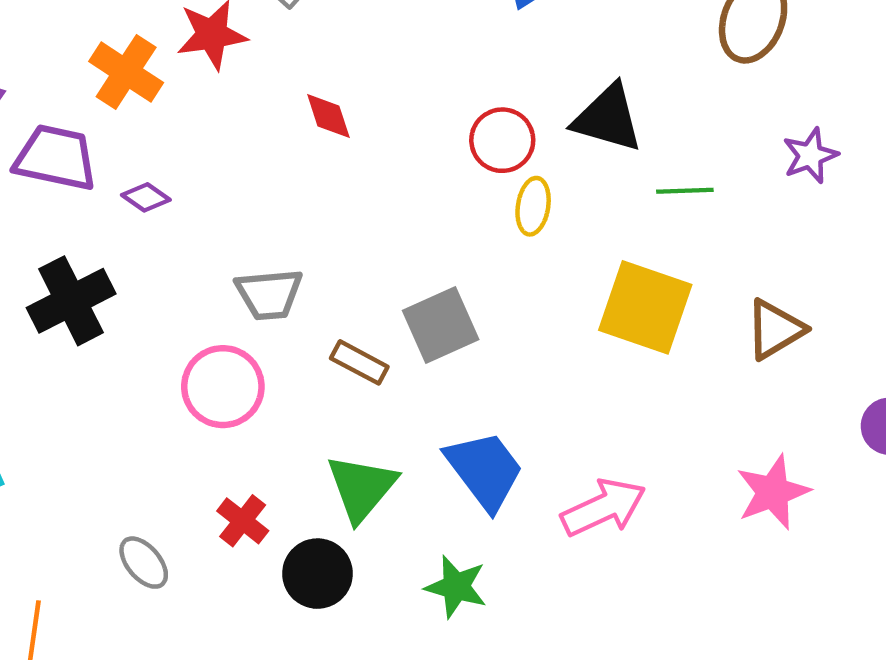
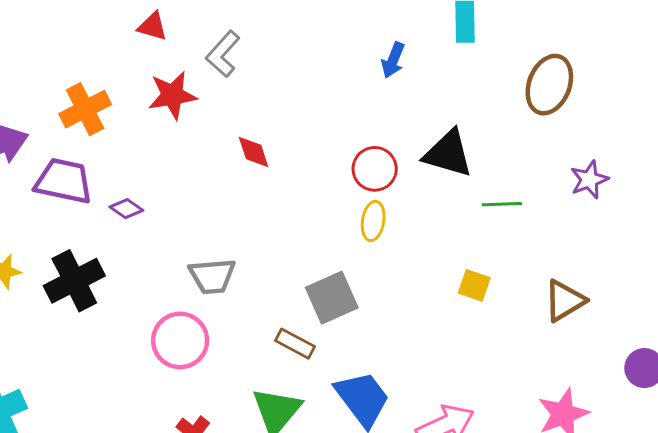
orange cross: (126, 72) -> (85, 109), moved, turned 30
yellow ellipse: (533, 206) -> (373, 221), moved
yellow square: (645, 307) -> (474, 285), size x0.5
brown rectangle: (359, 362) -> (295, 344), moved

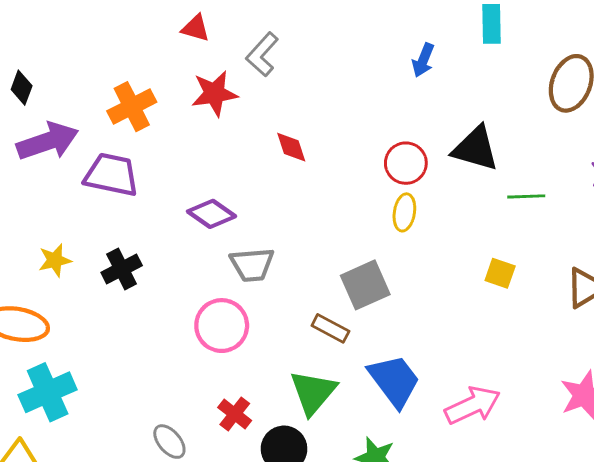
purple diamond: (126, 209) -> (212, 214), moved, size x1.5
black cross: (74, 281) -> (122, 269), size x0.7

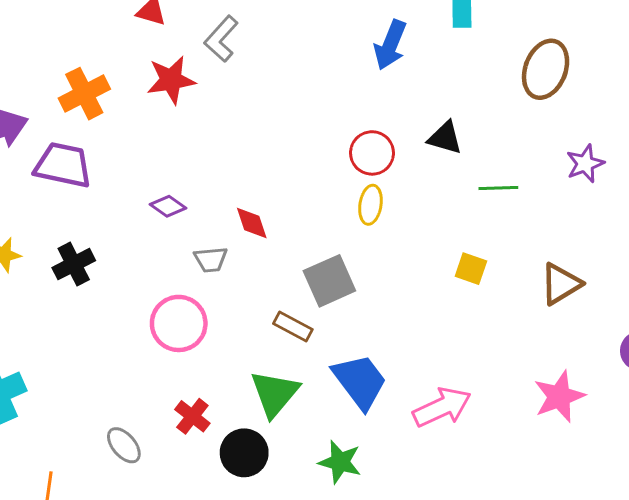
blue arrow: (423, 60) -> (390, 45), size x1.4
red diamond: (291, 147) -> (252, 223), moved
black triangle: (475, 149) -> (445, 138), size x0.7
purple diamond: (212, 214) -> (168, 206), size x0.7
gray trapezoid: (252, 265) -> (211, 260), size x0.7

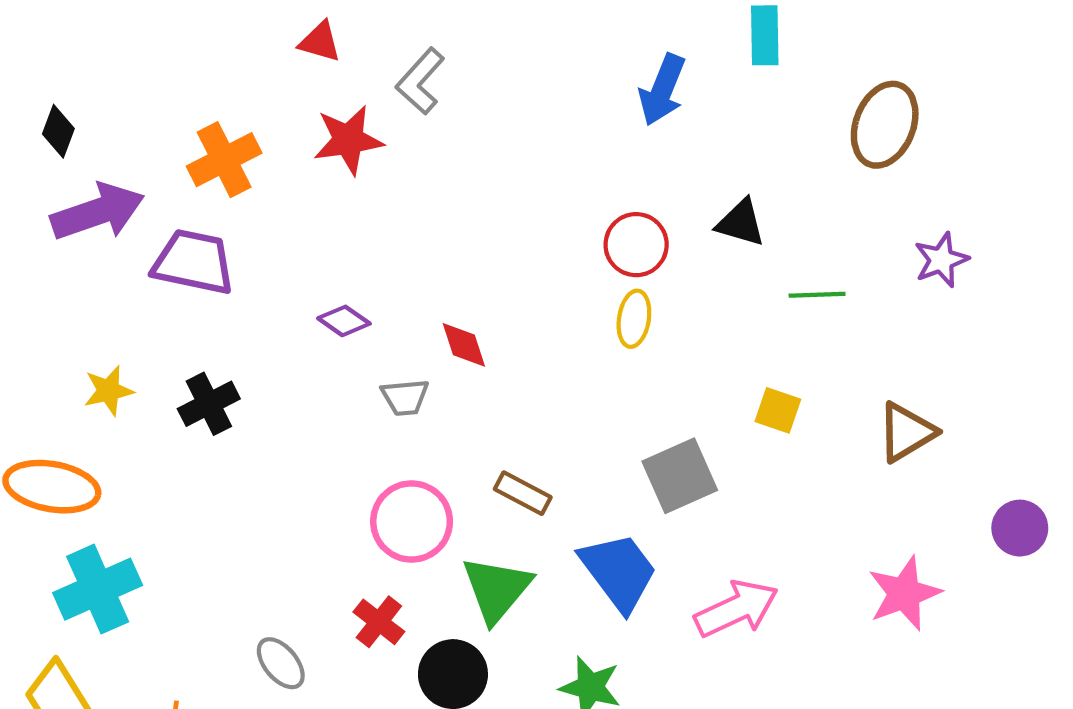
gray square: (329, 281) -> (680, 476), moved
pink circle: (179, 323) -> (412, 521), moved

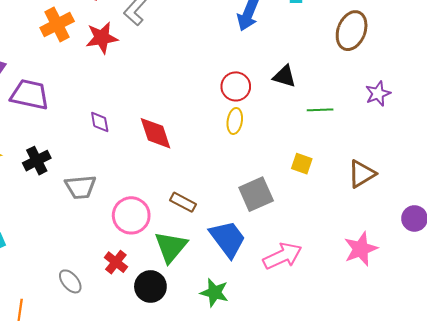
orange cross: (224, 160) -> (57, 25), moved
purple diamond: (344, 321) -> (100, 122), turned 45
red diamond: (464, 345) -> (156, 133), size x1.5
gray trapezoid: (405, 397) -> (80, 187), moved, size x1.4

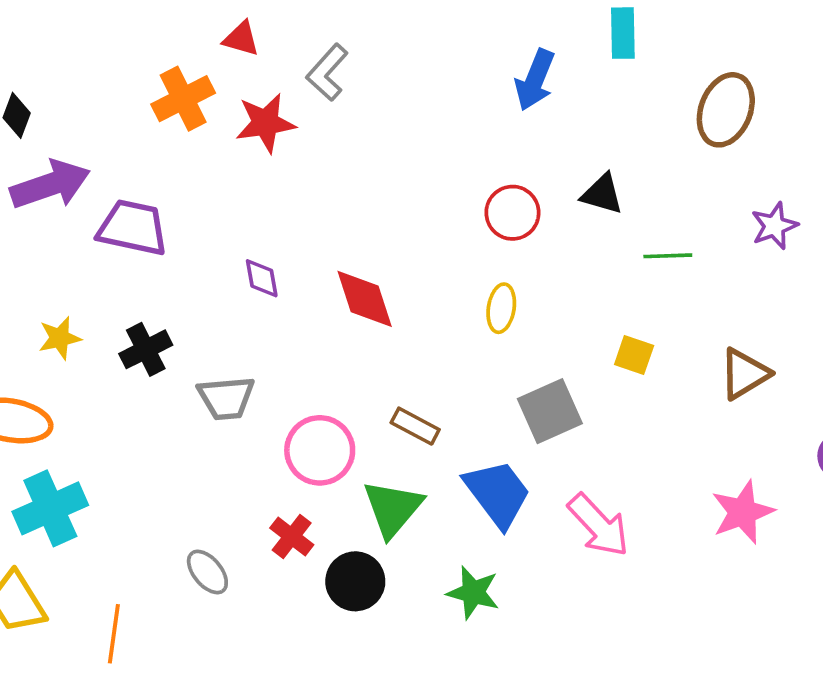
yellow ellipse: (235, 121) -> (501, 308), moved
pink arrow: (282, 256) -> (599, 525), turned 72

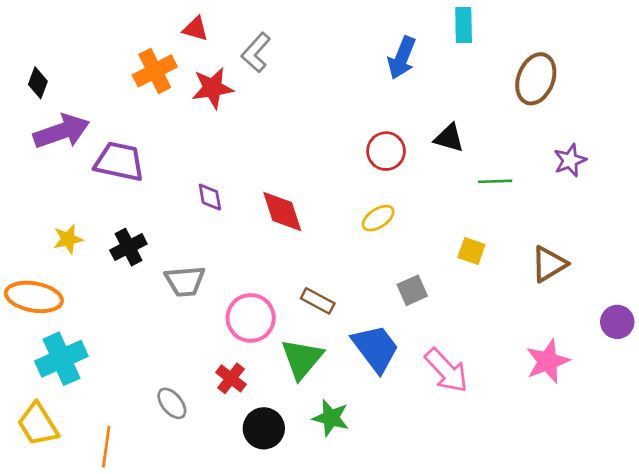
yellow ellipse: (501, 308) -> (378, 218), turned 48
gray square: (550, 411) -> (412, 290), size x0.7
black circle: (355, 581) -> (264, 428), moved
green star: (473, 593) -> (331, 418), moved

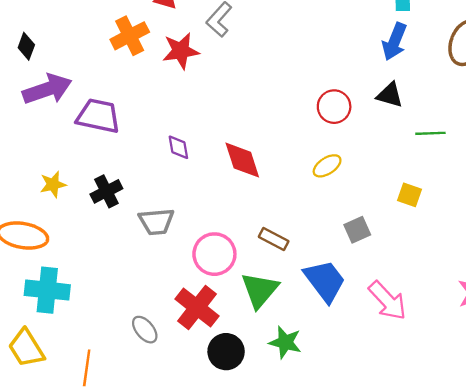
blue arrow: (402, 58) -> (394, 42), moved
cyan cross: (61, 359) -> (47, 290), turned 30
red cross: (231, 378) -> (197, 307), size x1.6

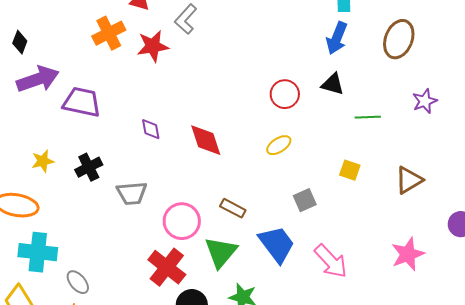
gray ellipse: (145, 330) -> (78, 282), moved

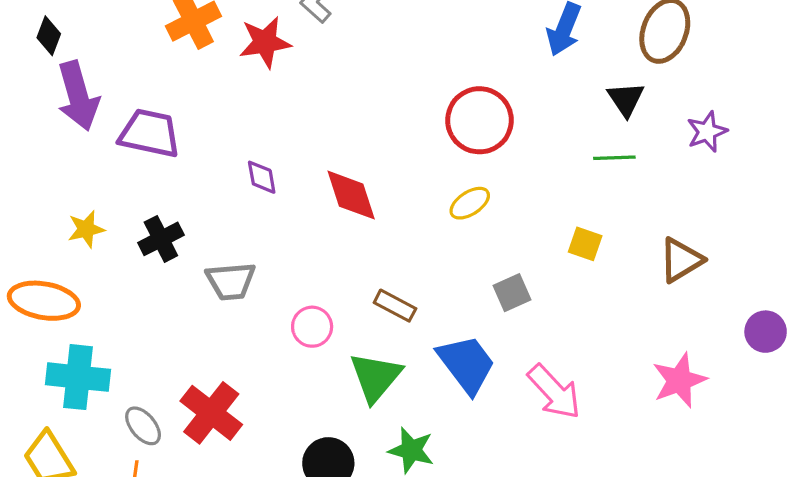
purple arrow: (38, 79) -> (78, 96), turned 93
black triangle: (333, 84) -> (626, 99), moved, turned 40
red circle: (285, 94) -> (479, 120), size x1.4
pink circle: (182, 221) -> (312, 327), size x0.7
red cross: (167, 267) -> (211, 413), moved

